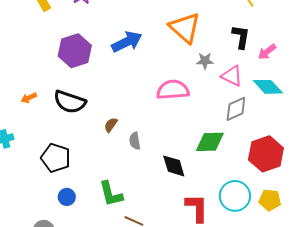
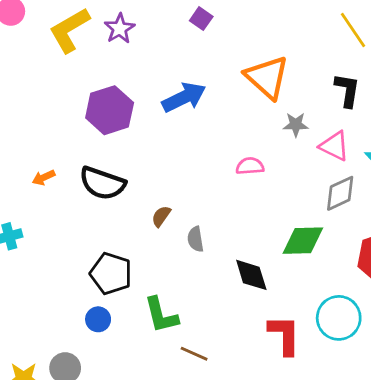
pink semicircle: (173, 90) -> (250, 166), size x0.6
black pentagon: (56, 158) -> (111, 274), moved

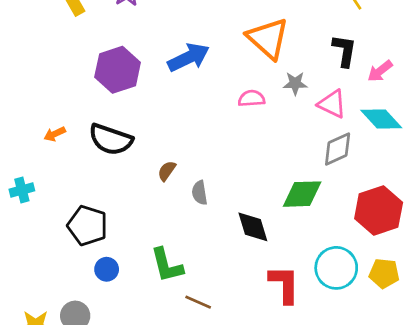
pink semicircle: (250, 166) -> (251, 98), moved
black pentagon: (111, 274) -> (87, 226), moved

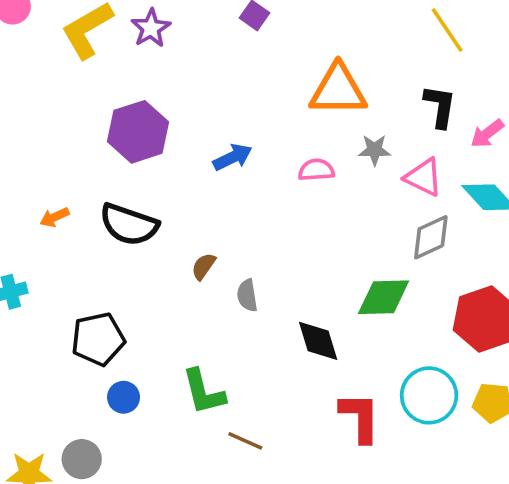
orange triangle: (268, 38) -> (338, 90), turned -42
blue arrow: (189, 57) -> (233, 157), moved, size x0.7
black pentagon: (87, 226) -> (98, 339), turned -30

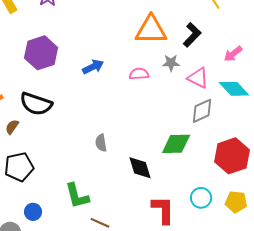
black L-shape: (440, 106) -> (192, 35), moved, turned 35
brown semicircle: (204, 266) -> (12, 127), moved
cyan circle: (429, 395) -> (201, 198), size x0.7
blue circle: (124, 397) -> (33, 212), moved

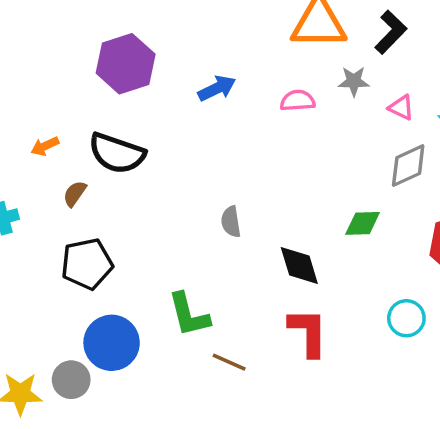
pink triangle: (198, 78) -> (401, 108), size x0.7
green diamond: (176, 144) -> (363, 223), size x0.7
red L-shape: (163, 210) -> (308, 332), moved
blue circle: (33, 212) -> (112, 343), size x1.8

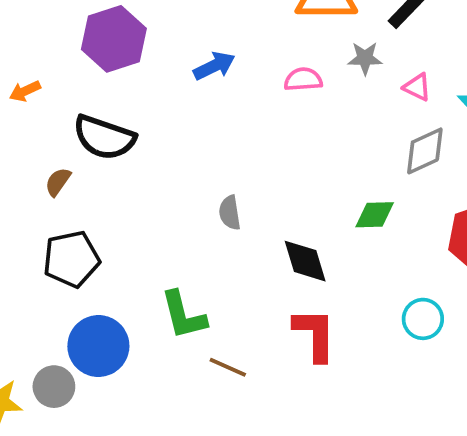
orange arrow: (45, 146) -> (25, 91), moved

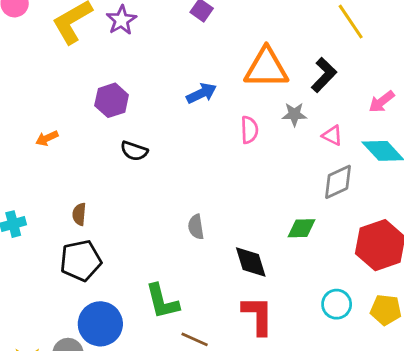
purple hexagon: (114, 39) -> (112, 100), size x0.7
blue arrow: (214, 66) -> (202, 93), moved
pink semicircle: (303, 79) -> (249, 130), turned 92
black semicircle: (104, 137) -> (134, 151), moved, size x0.6
brown semicircle: (58, 182) -> (79, 214), moved, turned -30

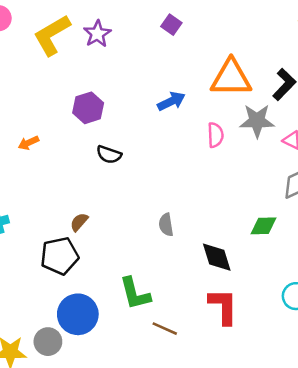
gray star: (294, 114) -> (257, 121), size x1.5
brown semicircle: (79, 214) -> (79, 222), moved, turned 36

